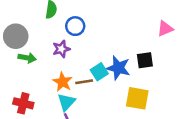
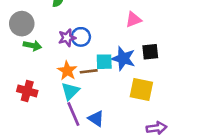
blue circle: (75, 26) -> (81, 37), moved
pink triangle: (165, 29) -> (133, 20), moved
cyan square: (99, 72) -> (104, 62), turned 30

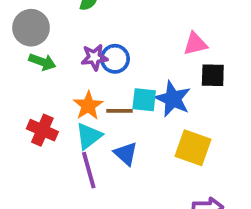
black square: (150, 52) -> (213, 75), moved
red cross: (27, 91) -> (42, 130), moved
blue triangle: (96, 119) -> (126, 154), moved

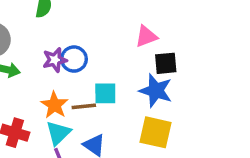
blue star: (173, 99) -> (156, 91), moved

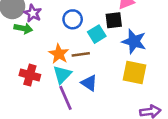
purple star: (55, 60) -> (33, 13), moved, turned -30
black square: (166, 63) -> (114, 20), moved
cyan square: (105, 93) -> (97, 34), moved, turned -30

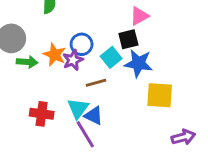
purple star: (33, 13) -> (73, 60), moved, turned 30
blue star: (134, 41) -> (138, 63), moved
orange star: (59, 54) -> (54, 55), moved
blue triangle: (89, 83) -> (94, 116), moved

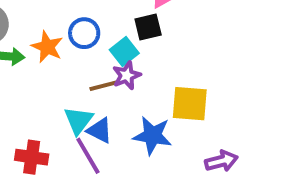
purple star: (73, 60) -> (127, 75), moved
blue star: (138, 63) -> (152, 135), moved
red cross: (42, 114) -> (32, 157), moved

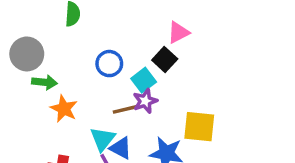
black square: (148, 27) -> (165, 60), turned -35
orange star: (47, 47) -> (64, 109), moved

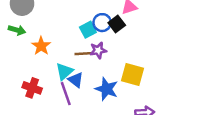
blue circle: (109, 64) -> (102, 23), moved
cyan square: (144, 80) -> (88, 30), moved
green arrow: (45, 82) -> (17, 30), moved

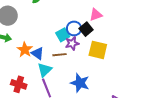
purple star: (98, 50) -> (72, 43), moved
yellow square: (132, 74) -> (98, 50), moved
blue triangle: (76, 80) -> (38, 53), moved

